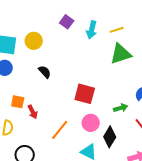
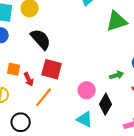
black semicircle: (45, 72) -> (41, 39), size x1.6
red square: (85, 94) -> (52, 69), moved
orange line: (60, 130) -> (44, 97), moved

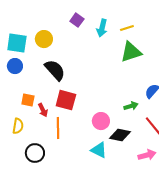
orange line: (44, 97) -> (58, 128), turned -40
black diamond: (106, 104) -> (120, 135), turned 70

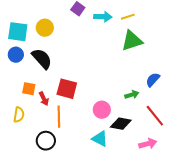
cyan arrow: (102, 28) -> (103, 17), turned -102
black semicircle: (55, 70) -> (42, 59), moved
black circle: (35, 153) -> (46, 141), moved

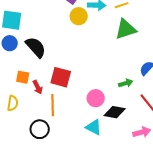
yellow circle: (45, 28) -> (79, 16), moved

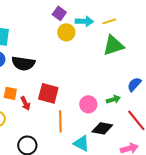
black semicircle: (36, 47) -> (23, 63), turned 140
pink circle: (96, 98) -> (88, 104), moved
orange line: (53, 105) -> (60, 121), moved

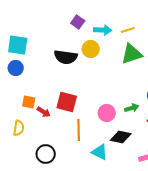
yellow circle: (66, 32) -> (91, 49), moved
black semicircle: (23, 63) -> (66, 57), moved
red arrow: (25, 103) -> (44, 112), turned -32

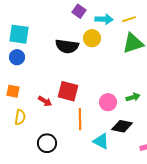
orange square: (29, 102) -> (13, 91), moved

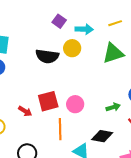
yellow line: (129, 19) -> (115, 23), moved
red square: (68, 91) -> (48, 101), turned -30
pink circle: (108, 102) -> (75, 104), moved

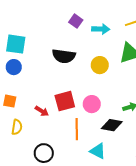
yellow circle: (72, 48) -> (100, 65), moved
black diamond: (102, 136) -> (112, 125), moved

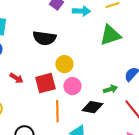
yellow circle: (100, 65) -> (64, 64), moved
red arrow: (42, 111) -> (16, 78), moved

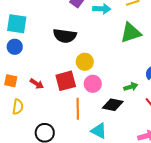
red arrow: (16, 78) -> (37, 84), moved

